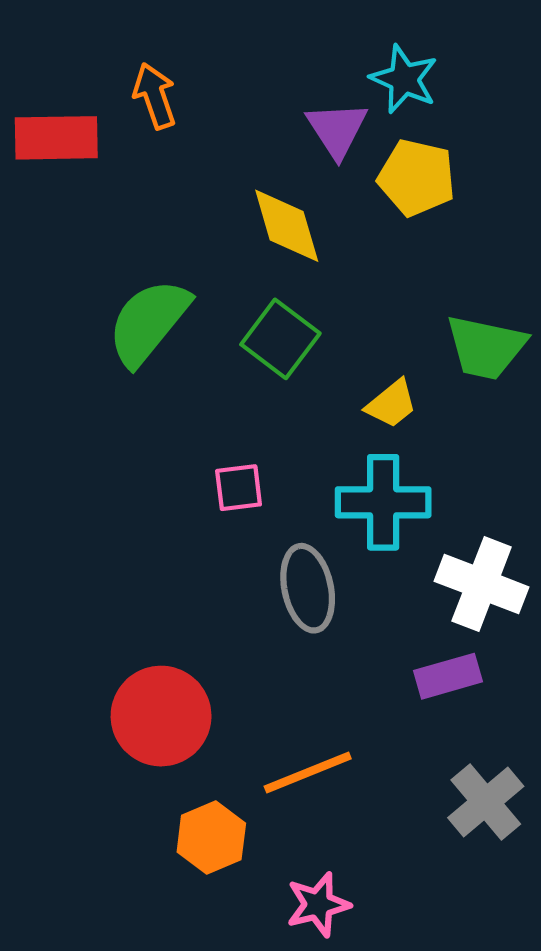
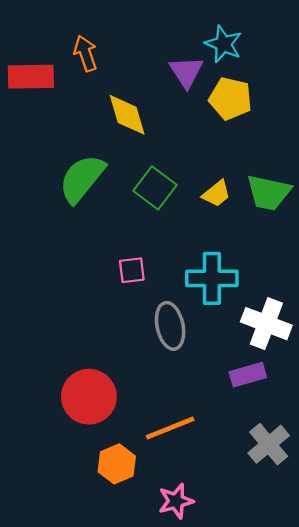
yellow diamond: (287, 226) -> (127, 115), moved
yellow trapezoid: (391, 404) -> (216, 194), moved

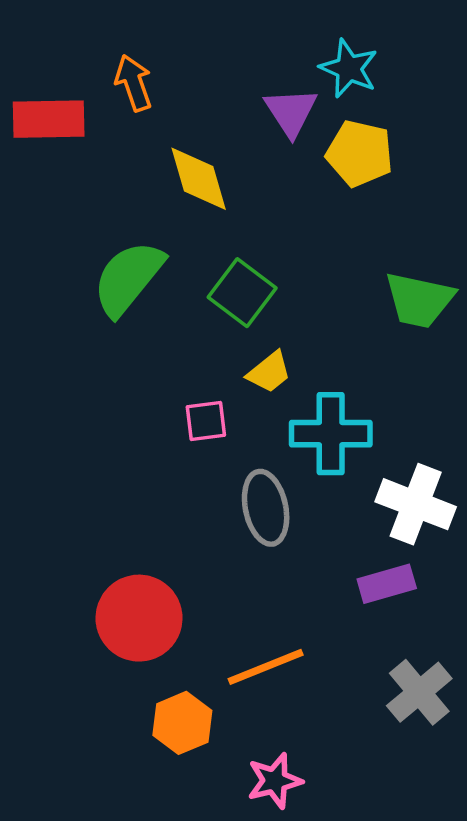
yellow trapezoid: (216, 194) -> (269, 372), moved

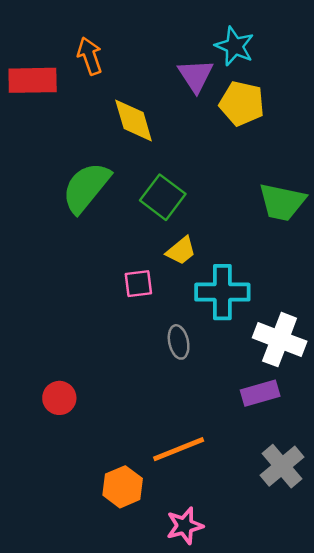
gray ellipse: (266, 508) -> (179, 342), size x0.7
red circle: (139, 618) -> (59, 398), moved, size x0.6

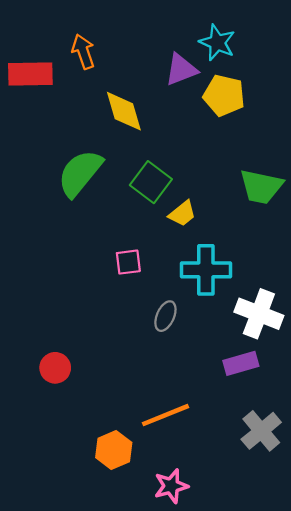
purple triangle: (196, 75) -> (181, 70), turned 42
yellow trapezoid: (181, 251) -> (182, 214), moved
gray ellipse: (179, 342) -> (165, 316), turned 36

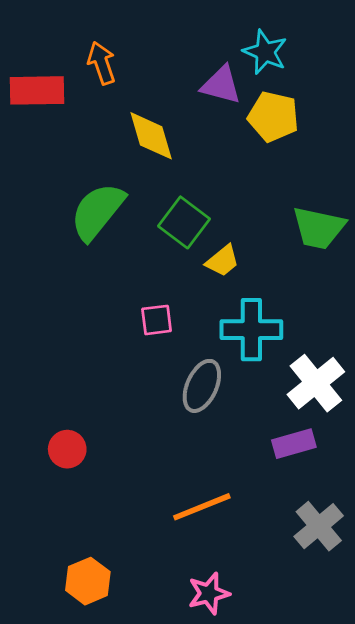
purple triangle: (181, 70) -> (221, 85), turned 36
white cross: (259, 314) -> (316, 383), turned 30
gray ellipse: (165, 316) -> (202, 386), size x1.4
orange hexagon: (114, 450) -> (88, 581), moved

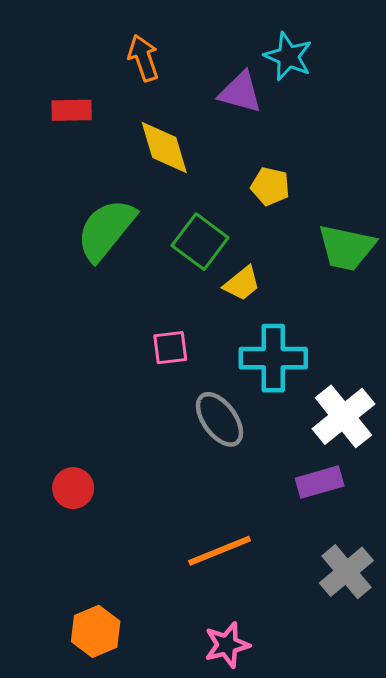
orange arrow: (102, 63) -> (143, 58), moved
red rectangle: (37, 90) -> (72, 110), moved, size x0.7
yellow pentagon: (273, 117) -> (270, 186), moved, size x0.7
gray ellipse: (202, 386) -> (219, 419), turned -60

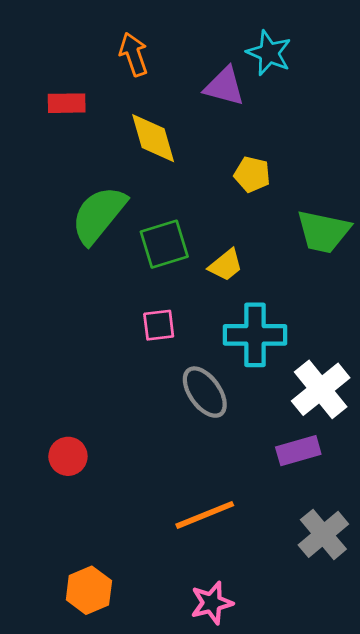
green square: (200, 242) -> (164, 244), moved, turned 36

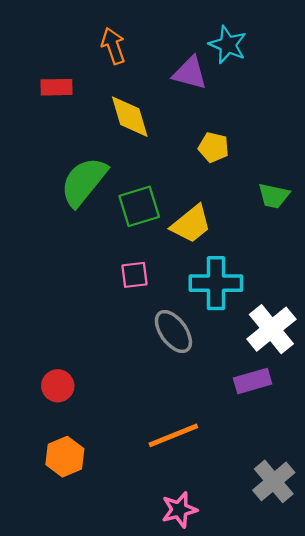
green trapezoid: (323, 232) -> (274, 196), size x0.7
yellow trapezoid: (226, 265) -> (191, 224), size x1.4
gray cross: (323, 534) -> (274, 481), moved
orange hexagon: (89, 590) -> (65, 457), moved

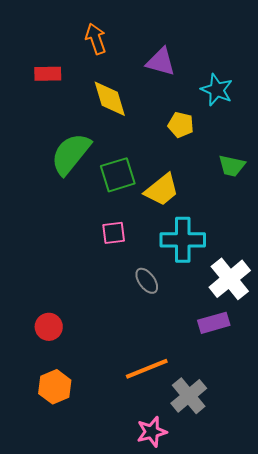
cyan star: (228, 45) -> (217, 90), moved
gray ellipse: (173, 332) -> (147, 281), size x0.7
gray cross: (274, 481) -> (189, 396), moved

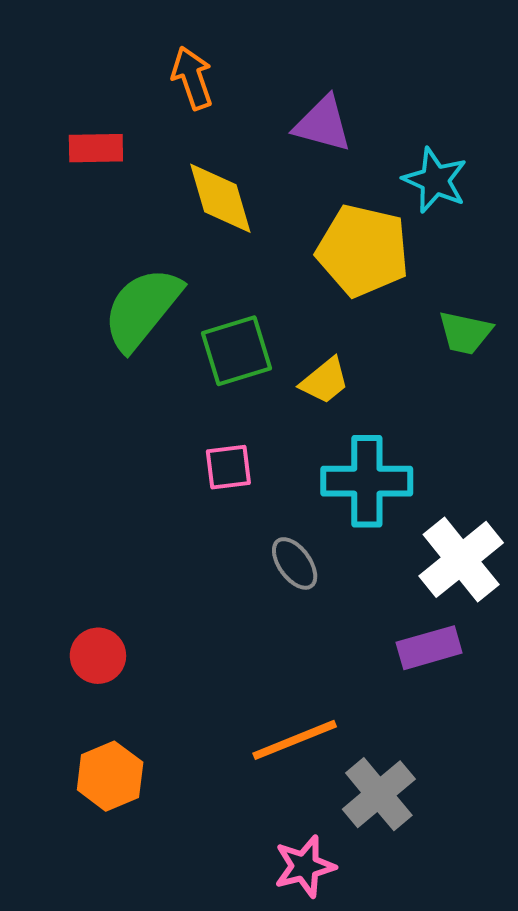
yellow pentagon: (181, 125) -> (363, 250), size x1.8
yellow trapezoid: (162, 190) -> (325, 381), size x0.7

